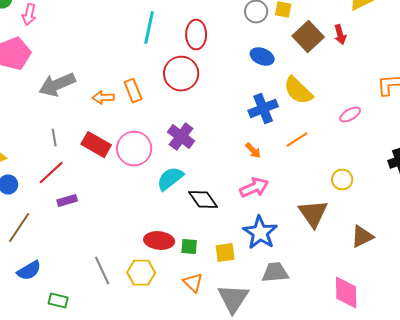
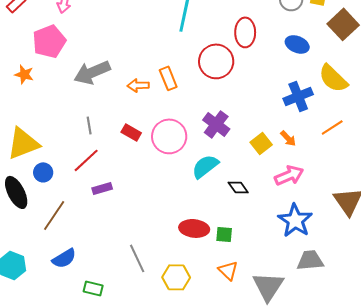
red ellipse: (196, 35) -> (245, 32), moved
red rectangle: (96, 145) -> (131, 132), size x0.7
black diamond: (203, 200) -> (238, 187), size x0.7
yellow square: (225, 253) -> (261, 143), moved, turned -30
yellow hexagon: (141, 273) -> (176, 277), moved

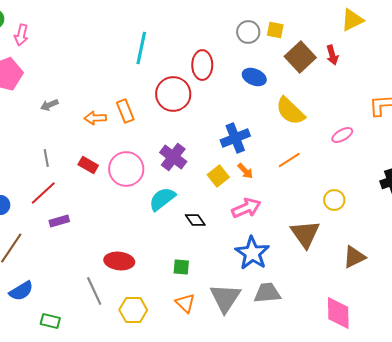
gray arrow: (92, 72) -> (49, 105), size x0.5
blue cross: (298, 96) -> (235, 138), moved
red ellipse: (194, 228) -> (119, 261), moved
gray triangle: (268, 286) -> (225, 298), moved

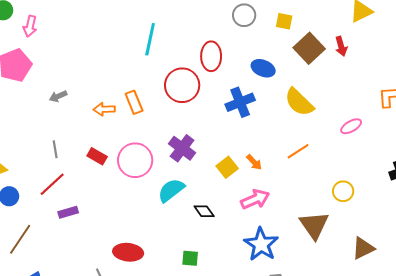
gray circle: (248, 32) -> (244, 15), moved
blue cross: (235, 138) -> (240, 102), moved

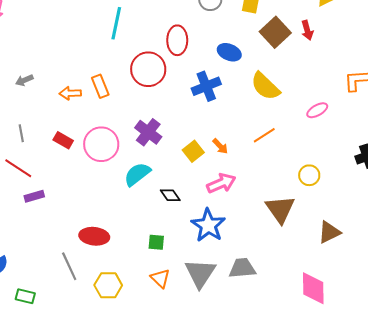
red line: (52, 184) -> (18, 168), turned 76
blue star: (261, 244) -> (208, 225), moved

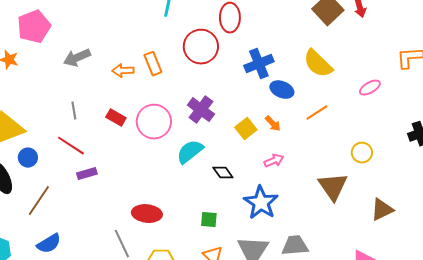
blue ellipse: (229, 52) -> (282, 90), moved
gray arrow: (24, 80) -> (77, 58), size x1.5
pink arrow: (221, 183) -> (274, 161), size x0.7

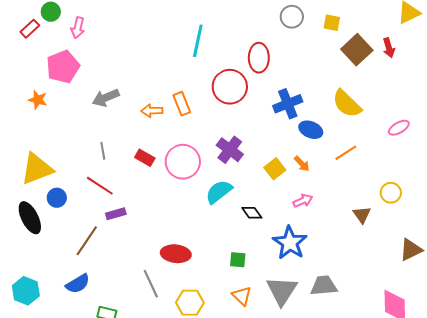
brown triangle: (333, 187) -> (362, 215), moved, size x0.6
brown line: (39, 201) -> (87, 241), moved

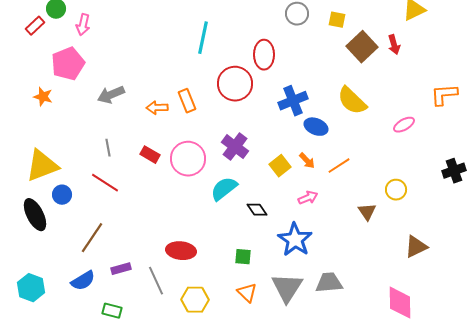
orange line: (346, 153) -> (339, 166), moved
purple rectangle: (116, 214) -> (121, 269), moved

